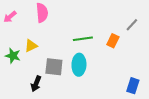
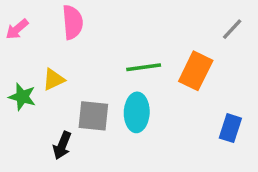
gray line: (132, 25) -> (232, 29), moved
orange rectangle: (113, 41) -> (196, 71), size x1.5
blue rectangle: (133, 86) -> (230, 128), moved

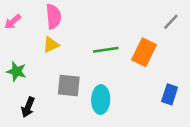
yellow triangle: (53, 79) -> (51, 45), moved
cyan ellipse: (137, 112) -> (101, 100), moved
black arrow: (62, 145) -> (28, 107), moved

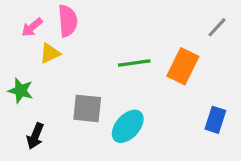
pink arrow: (13, 22) -> (32, 27), moved
yellow triangle: (51, 45) -> (50, 53), moved
cyan ellipse: (101, 100) -> (128, 126), turned 40

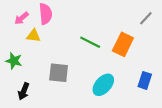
yellow triangle: (50, 53) -> (33, 36), turned 32
green line: (134, 63) -> (90, 42), turned 35
cyan ellipse: (128, 126) -> (103, 85), moved

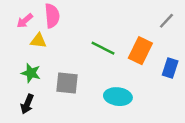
green star: (14, 61) -> (31, 73), moved
blue rectangle: (145, 80) -> (170, 68), moved
cyan ellipse: (103, 85) -> (118, 97), turned 55

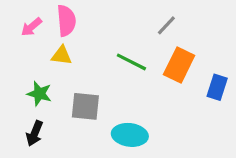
gray line: (166, 21) -> (166, 25), moved
yellow triangle: (38, 41) -> (62, 56), moved
cyan ellipse: (118, 97) -> (130, 135), moved

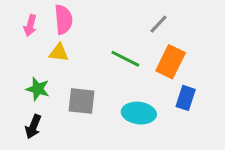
pink arrow: (31, 27) -> (30, 26), turned -35
blue rectangle: (217, 87) -> (186, 98), moved
cyan ellipse: (130, 135) -> (139, 113), moved

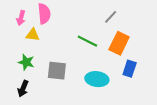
yellow triangle: (59, 53) -> (33, 35), moved

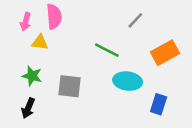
orange rectangle: (119, 43) -> (165, 53), moved, turned 35
blue rectangle: (130, 69) -> (159, 104), moved
cyan ellipse: (97, 79) -> (128, 81), moved

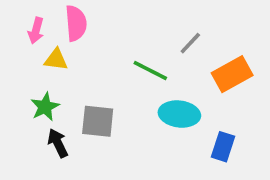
gray line: (135, 20) -> (190, 43), moved
green star: (32, 76) -> (45, 107), turned 30
black arrow: (28, 108) -> (58, 143), moved, turned 132

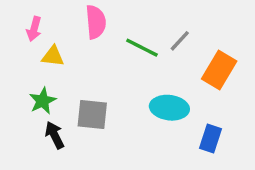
pink semicircle: (76, 23) -> (96, 22), moved
green line: (150, 70) -> (142, 48), moved
orange rectangle: (232, 74) -> (219, 70), turned -30

